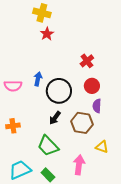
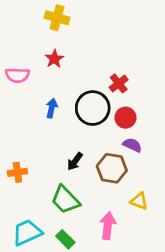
red star: (47, 34) -> (54, 59), moved
pink semicircle: (13, 86) -> (17, 75), moved
black circle: (59, 91) -> (93, 108), moved
purple semicircle: (97, 106) -> (132, 145), turned 112

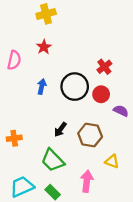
yellow cross: (57, 18) -> (46, 14), turned -30
pink semicircle: (17, 75) -> (14, 60), turned -78
red cross: (119, 83) -> (104, 67), moved
purple semicircle: (132, 145) -> (121, 111), moved

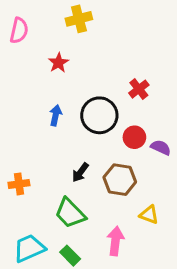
yellow cross: (46, 14) -> (79, 19), moved
pink semicircle: (14, 60) -> (19, 31), moved
red circle: (101, 94) -> (134, 137), moved

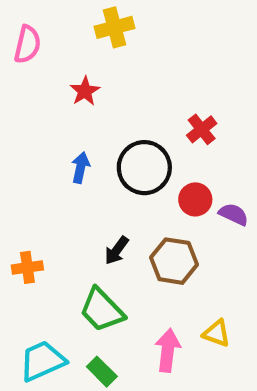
yellow triangle: (149, 215) -> (217, 333), moved

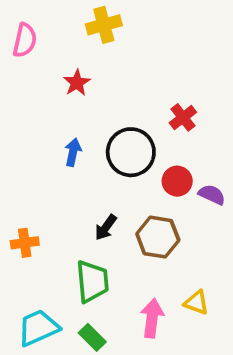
green trapezoid: (102, 310) -> (92, 281), turned -141

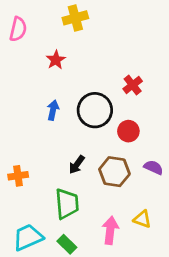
purple semicircle: (212, 195) -> (154, 167), moved

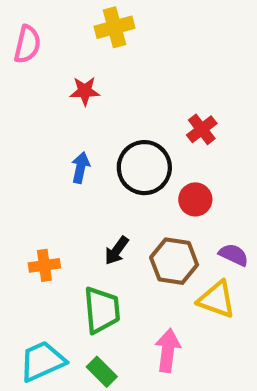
red star: (56, 60) -> (85, 91), turned 30
orange cross: (18, 176) -> (44, 265), moved
yellow triangle: (142, 219) -> (217, 299), moved, size x1.4

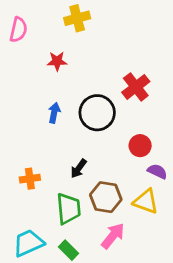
red cross: (202, 129) -> (136, 87), size x1.4
red circle: (195, 199) -> (140, 146), moved
brown hexagon: (174, 261) -> (106, 197), moved
pink arrow: (168, 350) -> (113, 236), turned 32

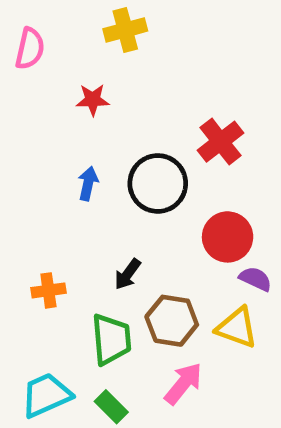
red circle: (140, 146) -> (228, 237), size x1.4

